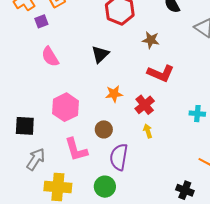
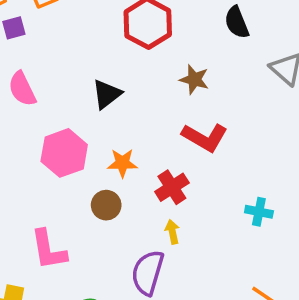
pink hexagon: (65, 107) -> (64, 153), moved
brown circle: (104, 129) -> (106, 205), moved
purple semicircle: (119, 157) -> (148, 273), moved

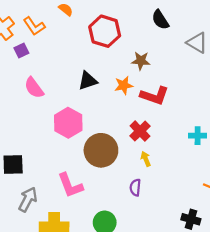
black triangle: (107, 94) -> (88, 81), turned 30
orange star: (122, 163) -> (124, 85), moved
brown circle: (106, 205) -> (101, 150), size x1.8
purple semicircle: (148, 273) -> (135, 187), size x0.6

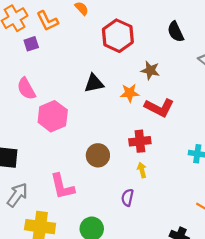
pink semicircle: (34, 88) -> (26, 89), moved
pink hexagon: (68, 123) -> (53, 116), moved
red cross: (140, 131) -> (140, 141), turned 30
brown circle: (101, 150) -> (98, 155), size x0.7

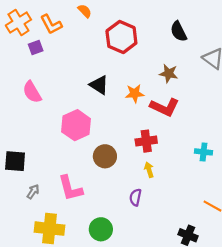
brown star: (150, 70) -> (169, 74), moved
black triangle: (94, 83) -> (99, 85), turned 45
pink hexagon: (53, 116) -> (76, 125), moved
gray arrow: (17, 195) -> (33, 192), moved, size x0.6

